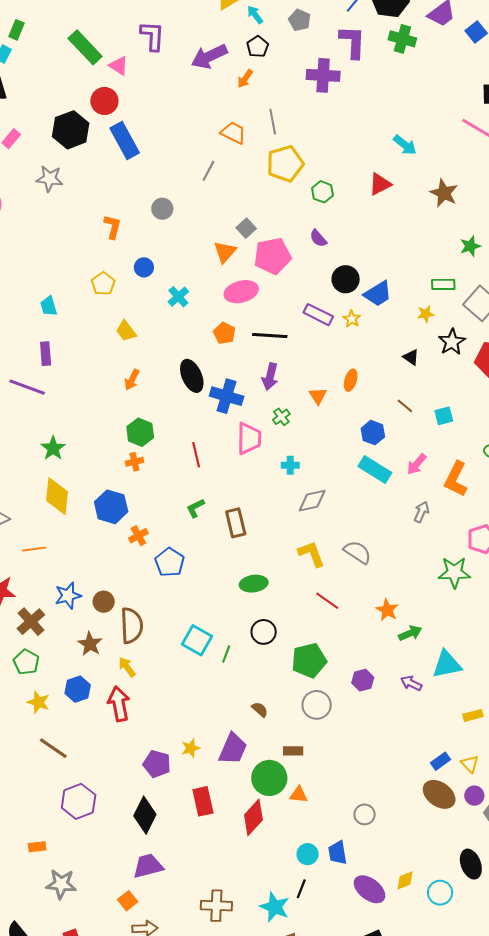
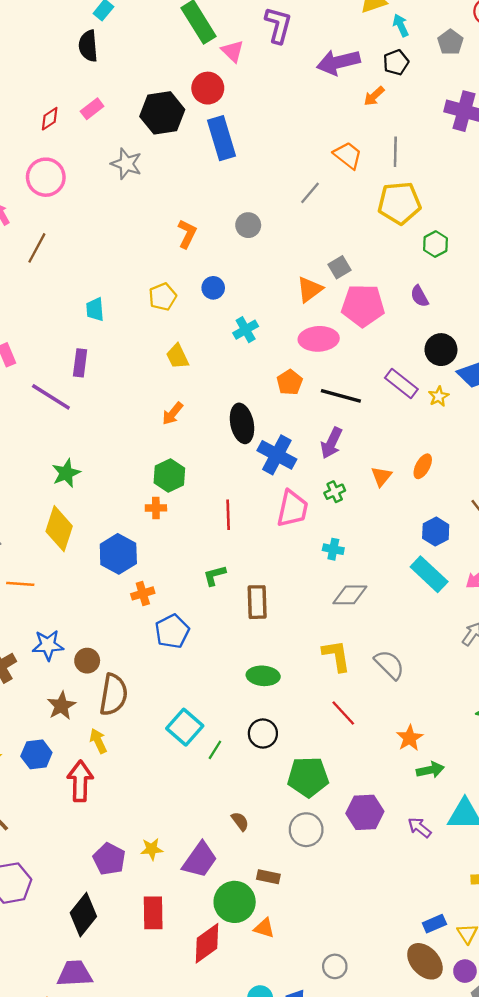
purple hexagon: (363, 680) -> (365, 812), size x1.4

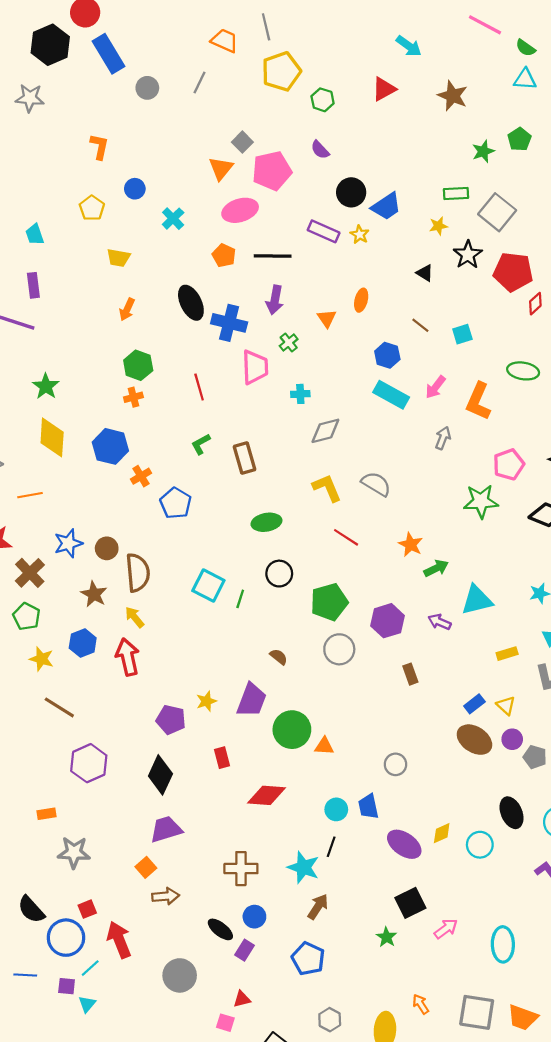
gray circle: (248, 225) -> (147, 88), moved
yellow trapezoid: (177, 356) -> (118, 258), turned -40
brown rectangle: (268, 877) -> (410, 674), moved, turned 72
red rectangle: (153, 913) -> (222, 758), size x0.7
red diamond: (207, 943) -> (267, 795), moved, turned 54

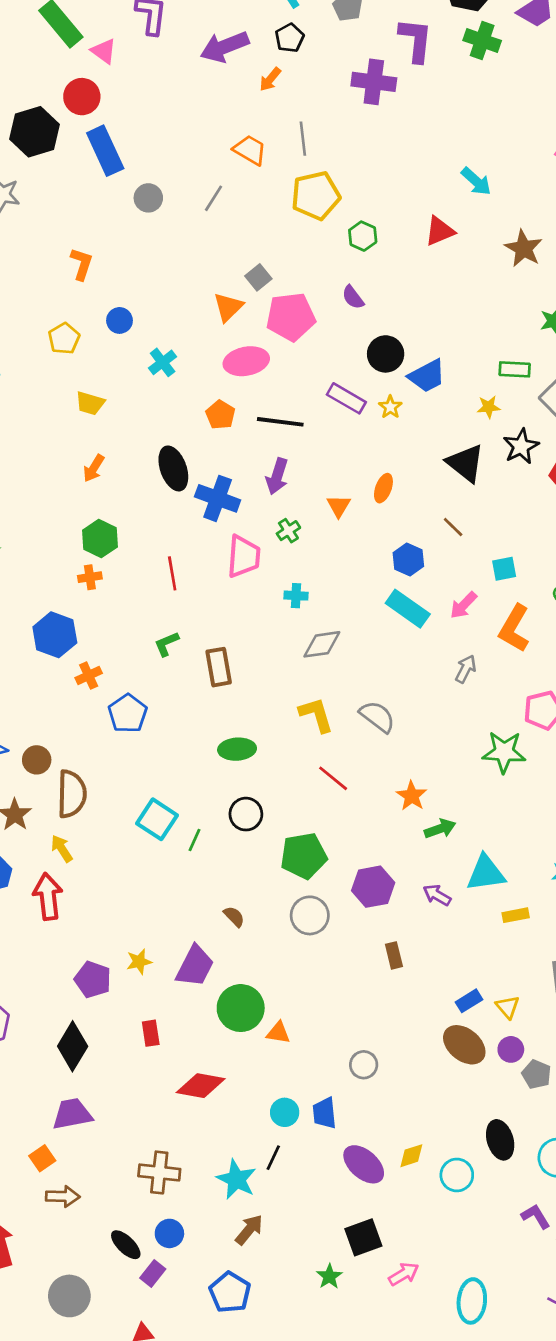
black triangle: (425, 273) -> (465, 463), size x1.8
cyan square: (462, 334) -> (504, 569), moved
yellow rectangle: (507, 654) -> (516, 915), moved

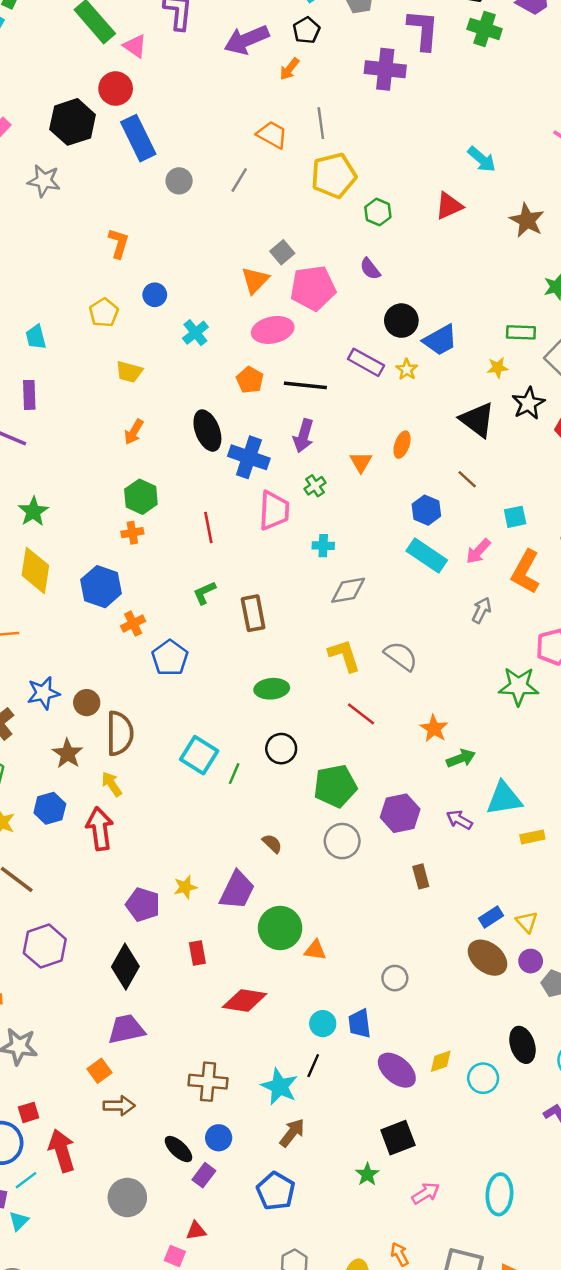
pink arrow: (404, 1274) -> (426, 1193), moved

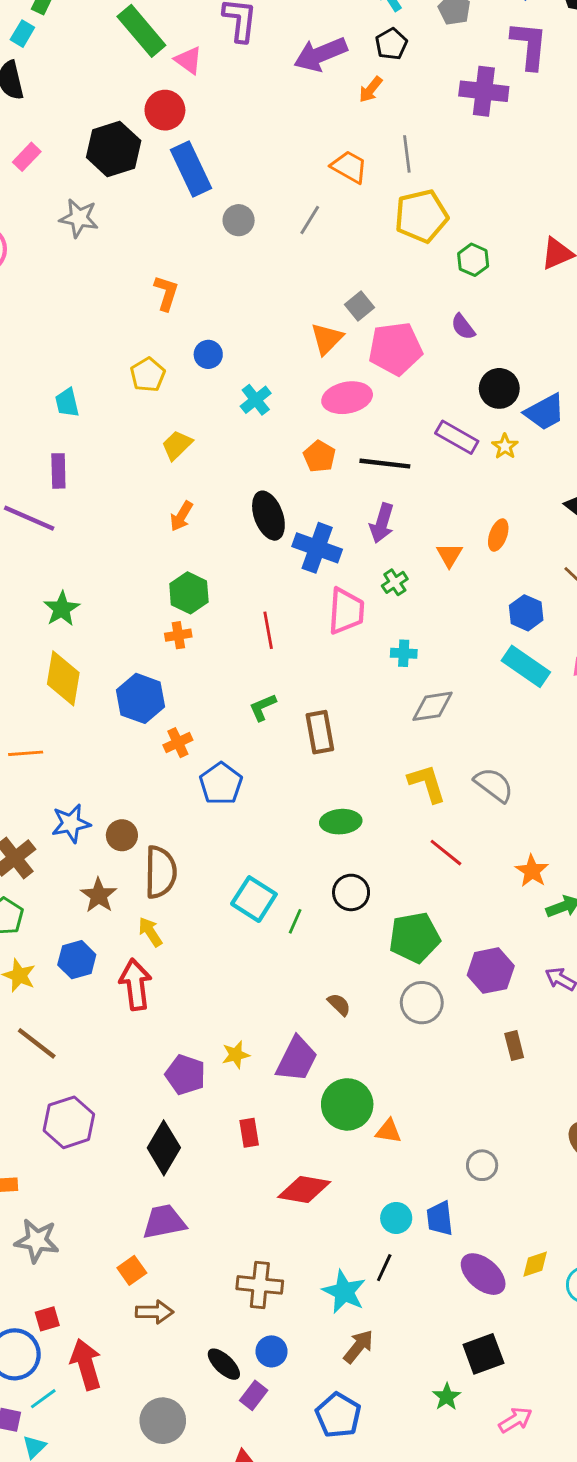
yellow trapezoid: (129, 372) -> (177, 445), turned 120

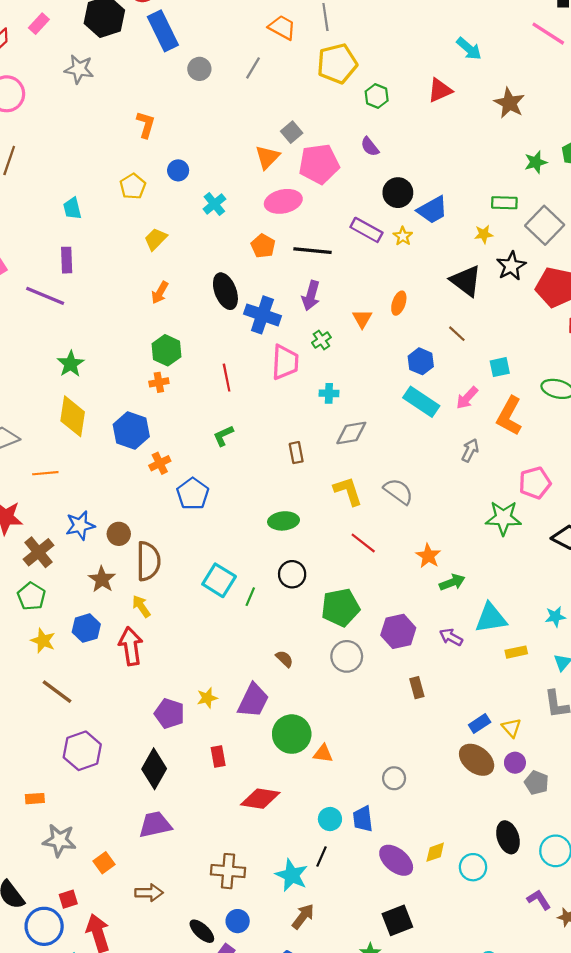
brown rectangle: (320, 732) -> (296, 453), moved, size x0.7
orange square: (132, 1270) -> (104, 863), moved

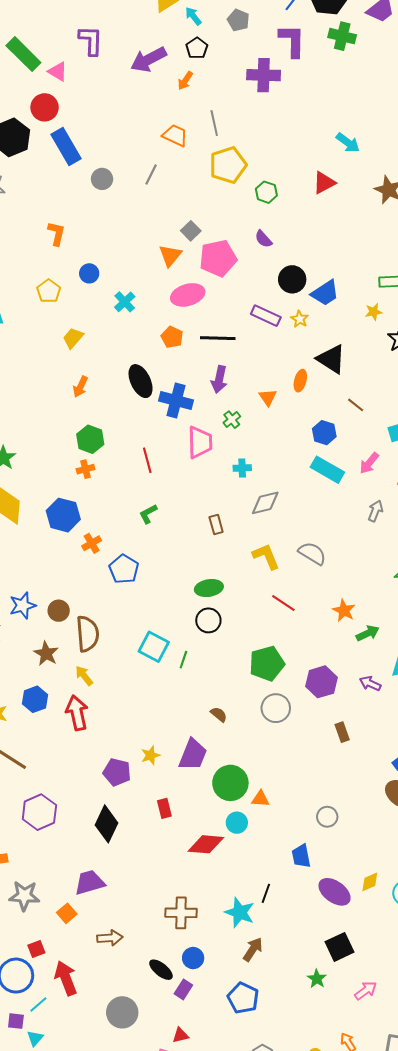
black triangle: (466, 281) -> (331, 359), moved
black circle: (292, 574) -> (208, 620), moved
cyan circle: (330, 819) -> (237, 823), moved
purple trapezoid: (155, 825) -> (90, 882), moved

